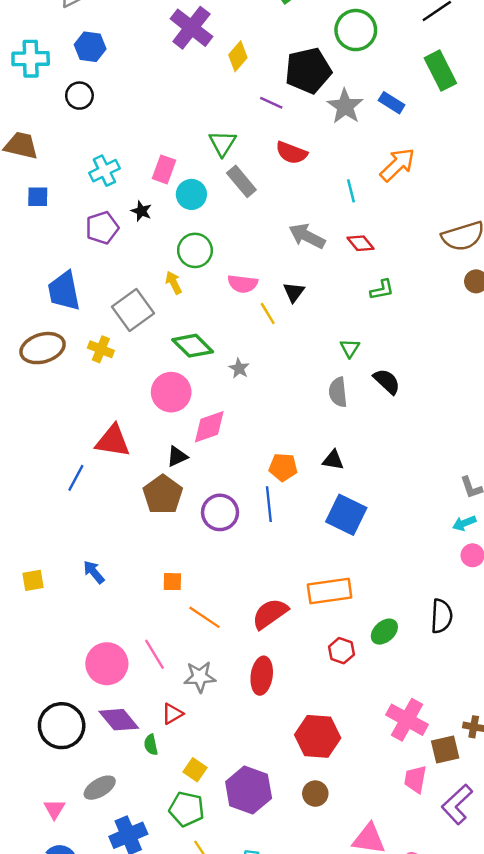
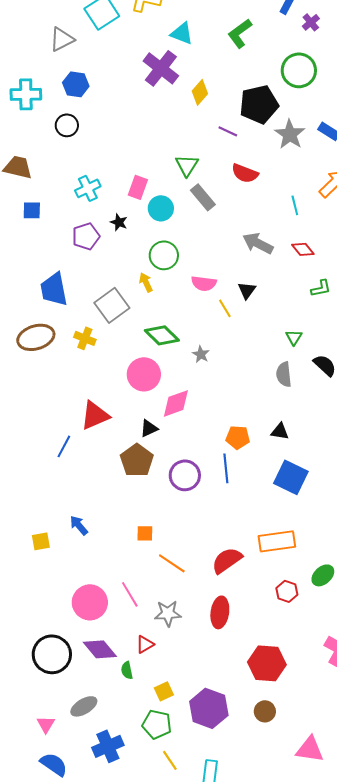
red triangle: (113, 441) -> (95, 415), turned -32
yellow square: (33, 580) -> (41, 541), moved
yellow square: (195, 770) -> (164, 691), turned 30

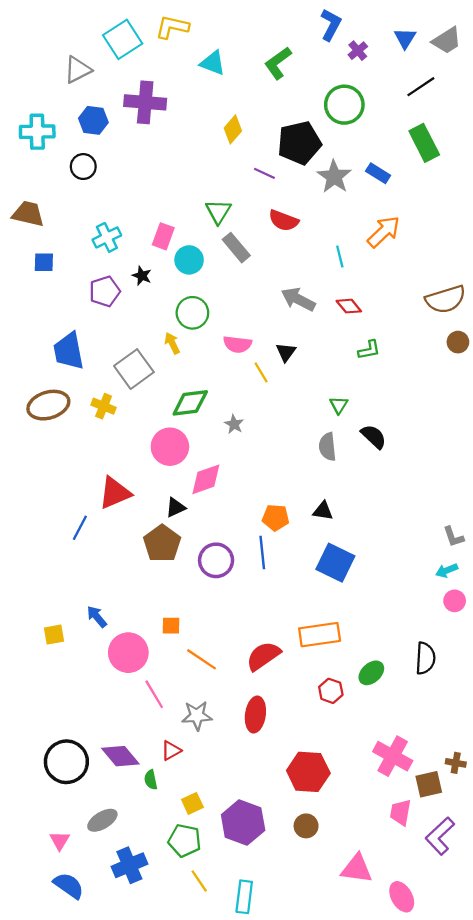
purple cross: (161, 68) -> (145, 102), moved, turned -33
green diamond: (162, 335) -> (190, 403), turned -52
pink circle: (90, 602) -> (128, 653), moved

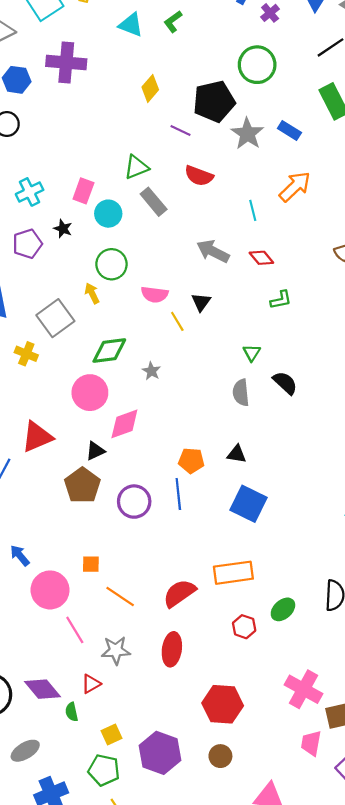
green L-shape: (278, 63) -> (173, 22), moved, size x0.7
green triangle: (218, 212) -> (136, 167), turned 36

